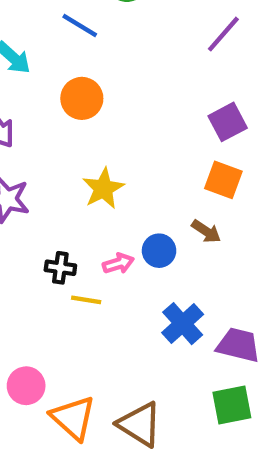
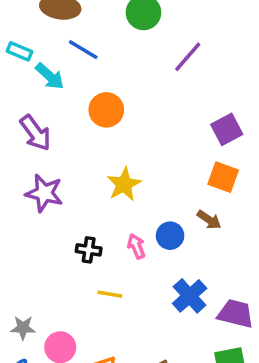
blue line: (80, 26) -> (83, 50), moved
purple line: (223, 34) -> (188, 57), moved
pink arrow: (118, 264) -> (136, 246), turned -95
yellow line: (86, 300) -> (110, 294), moved

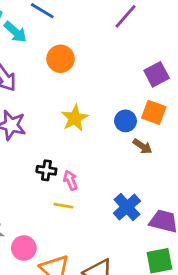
blue circle: (170, 236) -> (126, 121), moved
pink arrow: (136, 246) -> (70, 180), moved

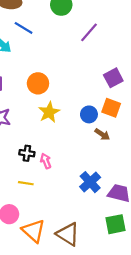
orange circle: (61, 59) -> (38, 83), moved
yellow line: (63, 206) -> (26, 183), moved

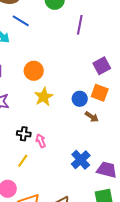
purple line: (89, 32) -> (80, 25), turned -30
yellow line: (26, 183) -> (23, 161), turned -64

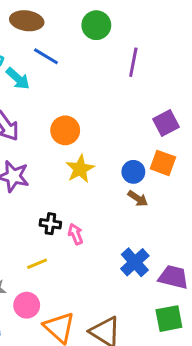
brown arrow: (92, 117) -> (138, 199), moved
yellow line: (23, 161) -> (37, 264), moved, turned 32

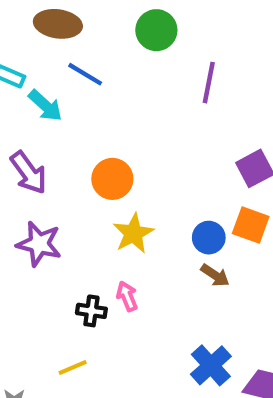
pink arrow: (76, 234) -> (127, 296), moved

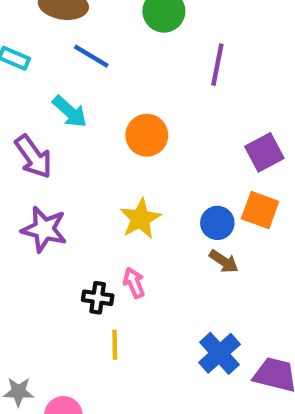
cyan arrow: (45, 106) -> (70, 112), moved
orange circle: (112, 179) -> (147, 135), moved
yellow line: (73, 367) -> (115, 345), moved, turned -68

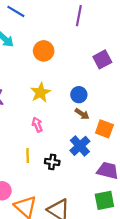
orange square: (260, 210) -> (104, 129), moved
black cross: (98, 298) -> (52, 162), moved
blue cross: (219, 353) -> (80, 146), moved

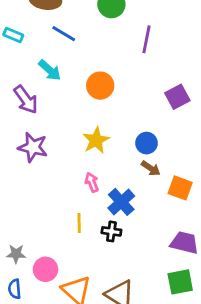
blue cross: (80, 146) -> (121, 202), moved

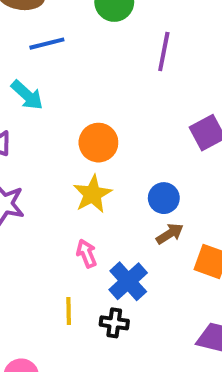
blue line: (64, 34) -> (47, 44), turned -45
orange circle: (100, 86) -> (98, 143), moved
brown arrow: (151, 168) -> (170, 234), turned -66

